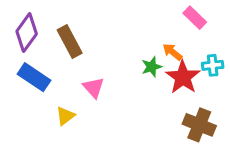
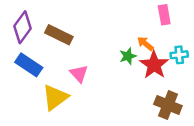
pink rectangle: (195, 18) -> (164, 15), turned 36
brown rectangle: (70, 41) -> (59, 35), turned -36
yellow triangle: (65, 116) -> (55, 97), size x1.6

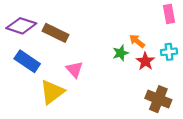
pink rectangle: (164, 15) -> (169, 14), moved
purple diamond: (23, 27) -> (21, 26), turned 72
red star: (154, 65) -> (145, 61), size x0.7

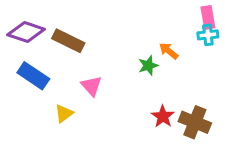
cyan cross: (169, 52) -> (208, 35), moved
red star: (145, 61) -> (163, 116), moved
yellow triangle: (52, 92) -> (64, 114), size x0.6

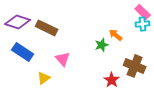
pink rectangle: (208, 17) -> (143, 12), turned -35
brown cross: (195, 122) -> (135, 66), moved

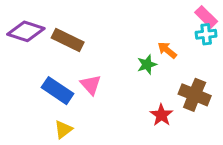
blue rectangle: (23, 52) -> (58, 91), moved
yellow triangle: (44, 78) -> (63, 129), moved

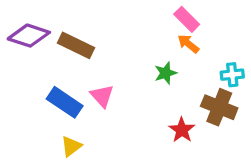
pink rectangle: (206, 17) -> (187, 19), moved
cyan cross: (206, 34) -> (232, 75), moved
orange arrow: (167, 50) -> (188, 44), moved

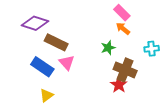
purple diamond: (29, 36) -> (35, 23), moved
brown rectangle: (76, 45) -> (56, 42), moved
brown cross: (219, 107) -> (125, 70), moved

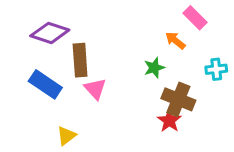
pink rectangle: (122, 13) -> (195, 18), moved
brown rectangle: (56, 42) -> (80, 60), turned 60
blue rectangle: (42, 67) -> (45, 84), moved

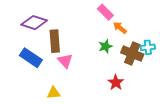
pink rectangle: (195, 18) -> (105, 12), moved
brown cross: (178, 99) -> (132, 54), moved
yellow triangle: (66, 136) -> (54, 93), moved, turned 32

